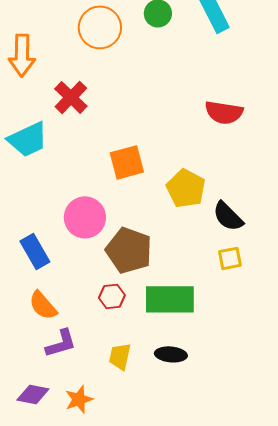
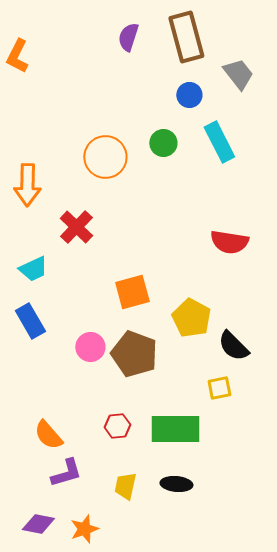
cyan trapezoid: (28, 139) -> (33, 269), size x0.7
pink circle: (85, 217) -> (90, 347), size x0.7
brown pentagon: (129, 250) -> (134, 354), moved
blue rectangle: (35, 251) -> (30, 321), moved
yellow square: (230, 258) -> (219, 388), moved

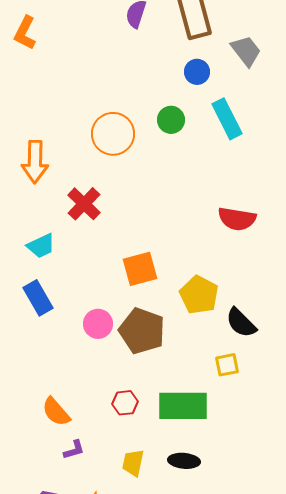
purple L-shape: (66, 473) -> (74, 450), size x0.7

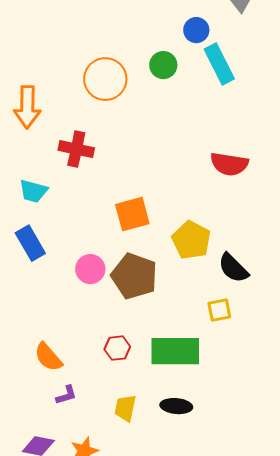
blue circle: (197, 72) -> (196, 30), moved
red cross: (84, 204) -> (76, 149), turned -32
cyan trapezoid: (41, 246) -> (33, 191), turned 40

